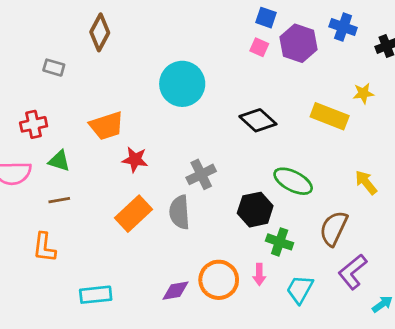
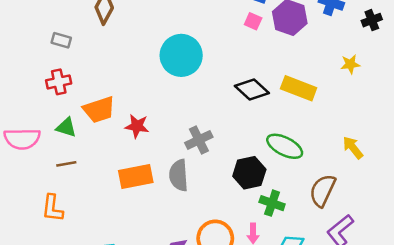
yellow rectangle: (330, 116) -> (299, 88), moved
red cross: (34, 124) -> (59, 82), moved
orange trapezoid: (107, 126) -> (99, 110), moved
orange rectangle: (134, 214) -> (136, 177), turned 32

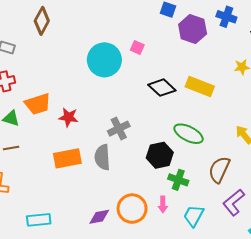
pink square: (253, 21) -> (137, 48), moved

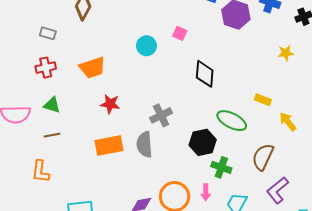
cyan circle: (104, 60) -> (146, 46), size x0.6
yellow rectangle: (200, 87) -> (263, 100), moved, size x0.6
black diamond: (162, 88) -> (205, 74), turned 52
orange trapezoid: (38, 104) -> (92, 68), moved

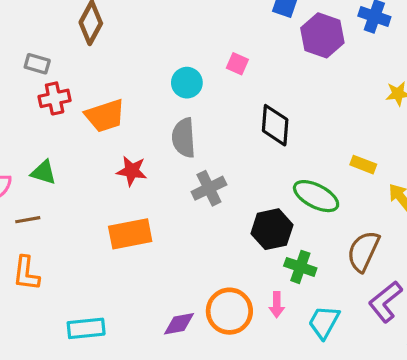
red cross: (46, 68) -> (55, 98), moved
brown line: (52, 135) -> (28, 220), moved
gray semicircle: (144, 144) -> (184, 138), moved

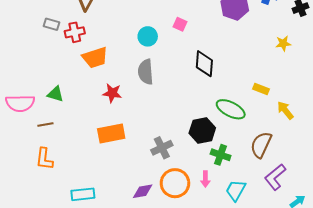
red cross: (55, 98) -> (75, 32), moved
gray cross: (209, 188) -> (162, 148), moved

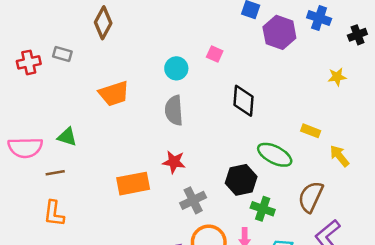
red cross: (75, 32) -> (29, 62), moved
red star: (112, 93) -> (174, 162), moved

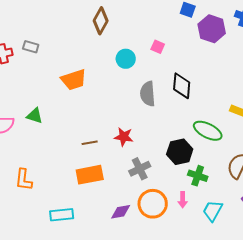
brown diamond: (103, 23) -> (101, 21), moved
gray semicircle: (174, 110) -> (148, 94), moved
brown line: (55, 173) -> (90, 143), moved
orange rectangle: (133, 184) -> (90, 175), moved

